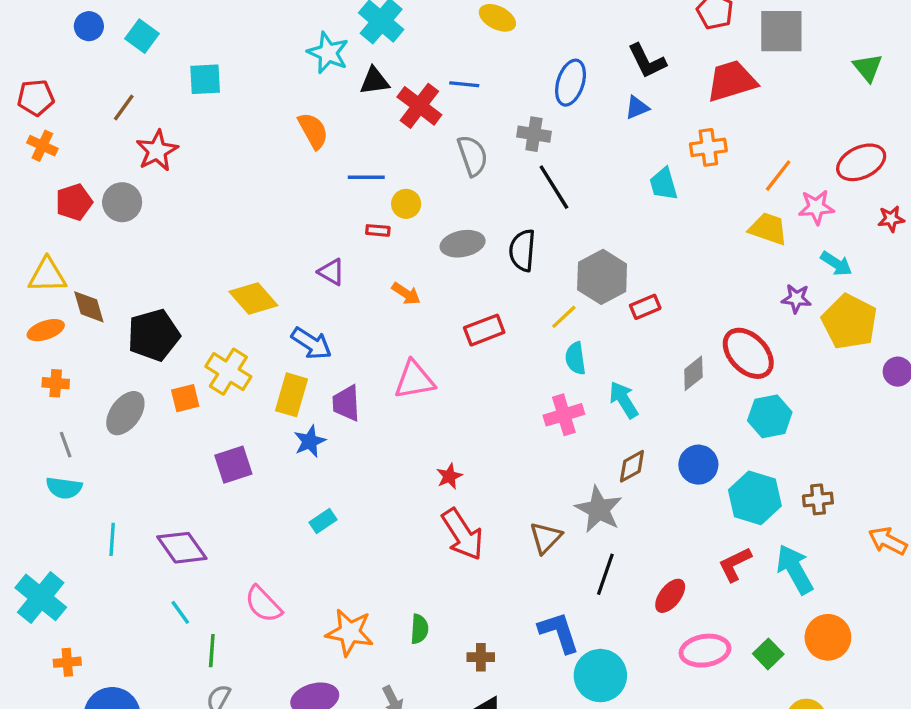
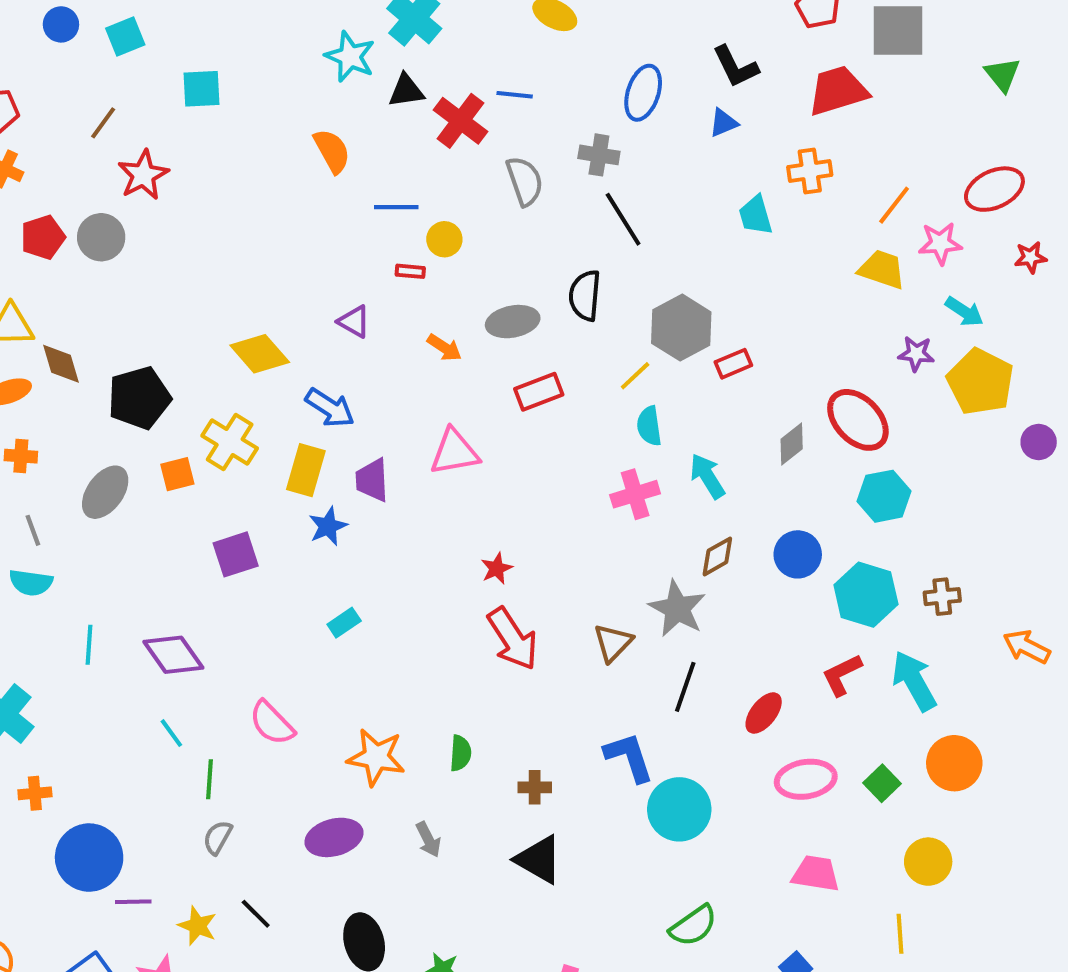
cyan square: (142, 36) -> (125, 37), turned 32
gray ellipse: (463, 244) -> (513, 322), moved

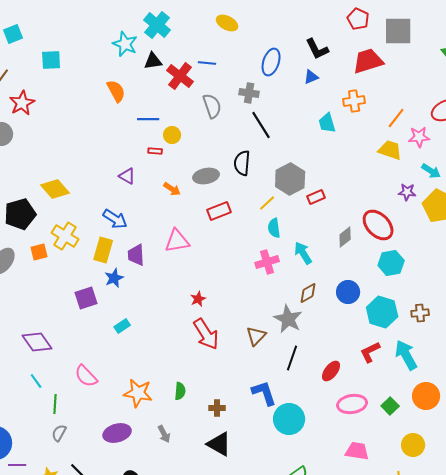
yellow diamond: (260, 354) -> (55, 189), moved
purple square: (236, 554) -> (86, 298), moved

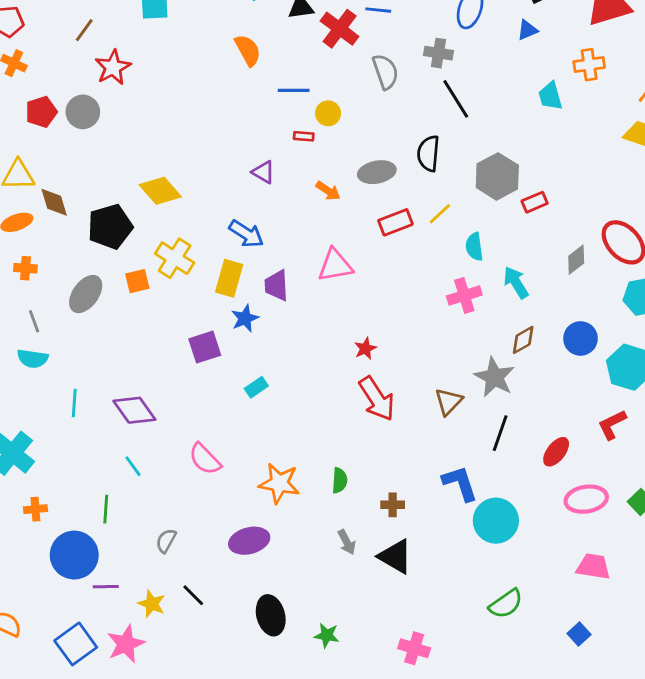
yellow line: (267, 203) -> (440, 214), moved
green line: (55, 404) -> (106, 509), moved
gray arrow: (164, 434) -> (347, 542), moved

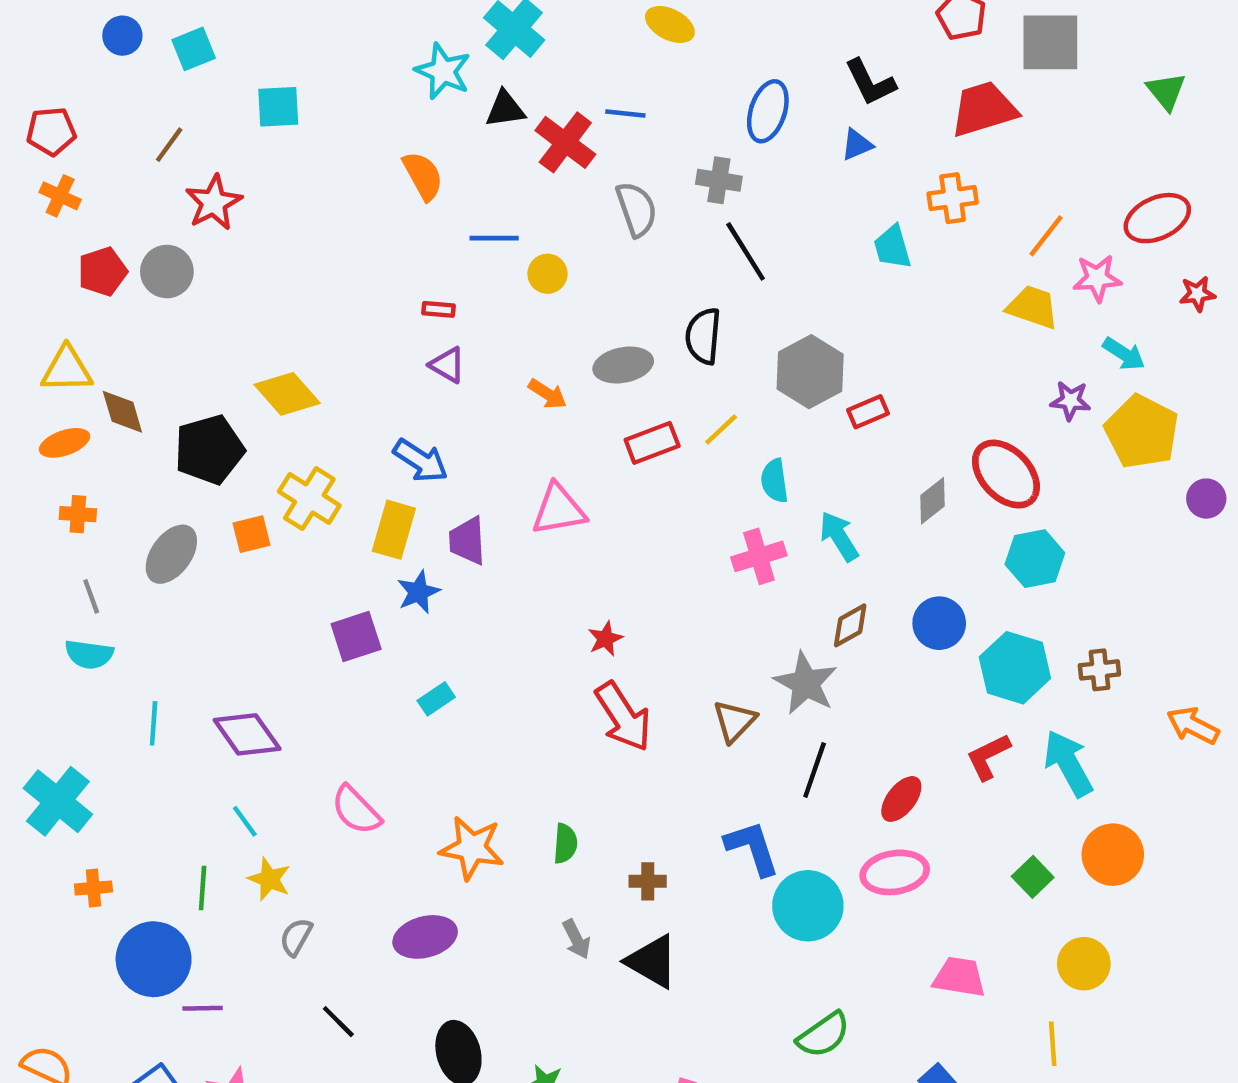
red rectangle: (304, 136) -> (438, 309), moved
pink ellipse: (586, 499) -> (895, 872), moved
yellow star: (152, 604) -> (269, 879), moved

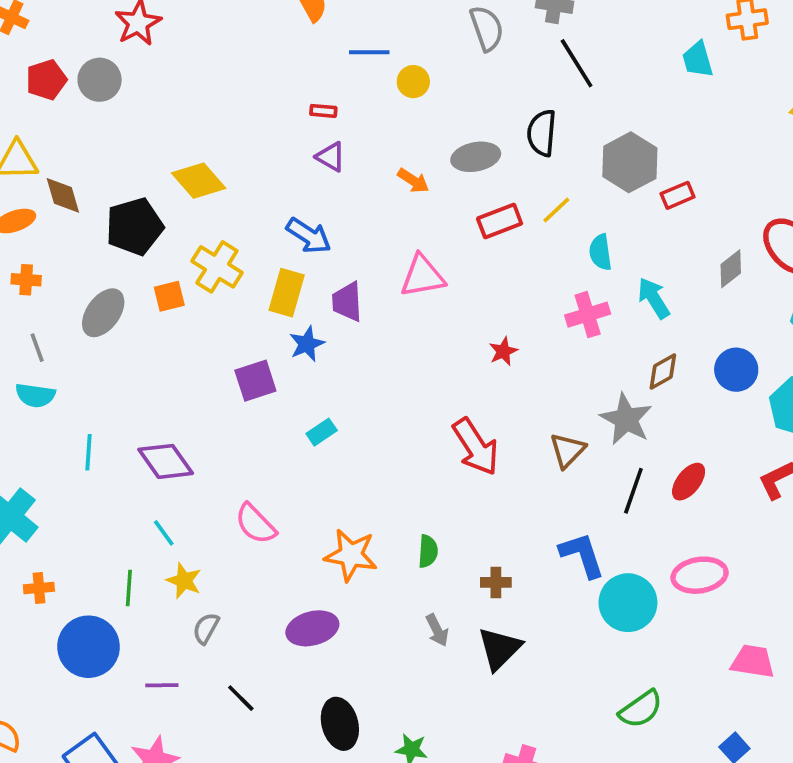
red star: (605, 639) -> (503, 351), moved
red ellipse: (901, 799) -> (689, 482), moved
black triangle: (652, 961) -> (500, 649), turned 45
purple line: (203, 1008) -> (162, 685), moved

